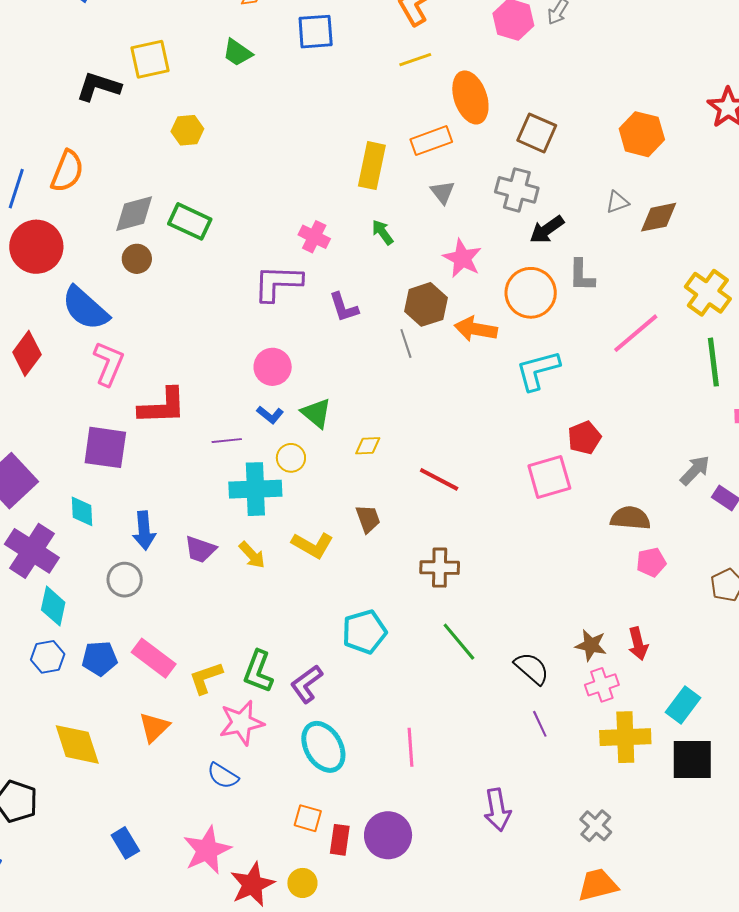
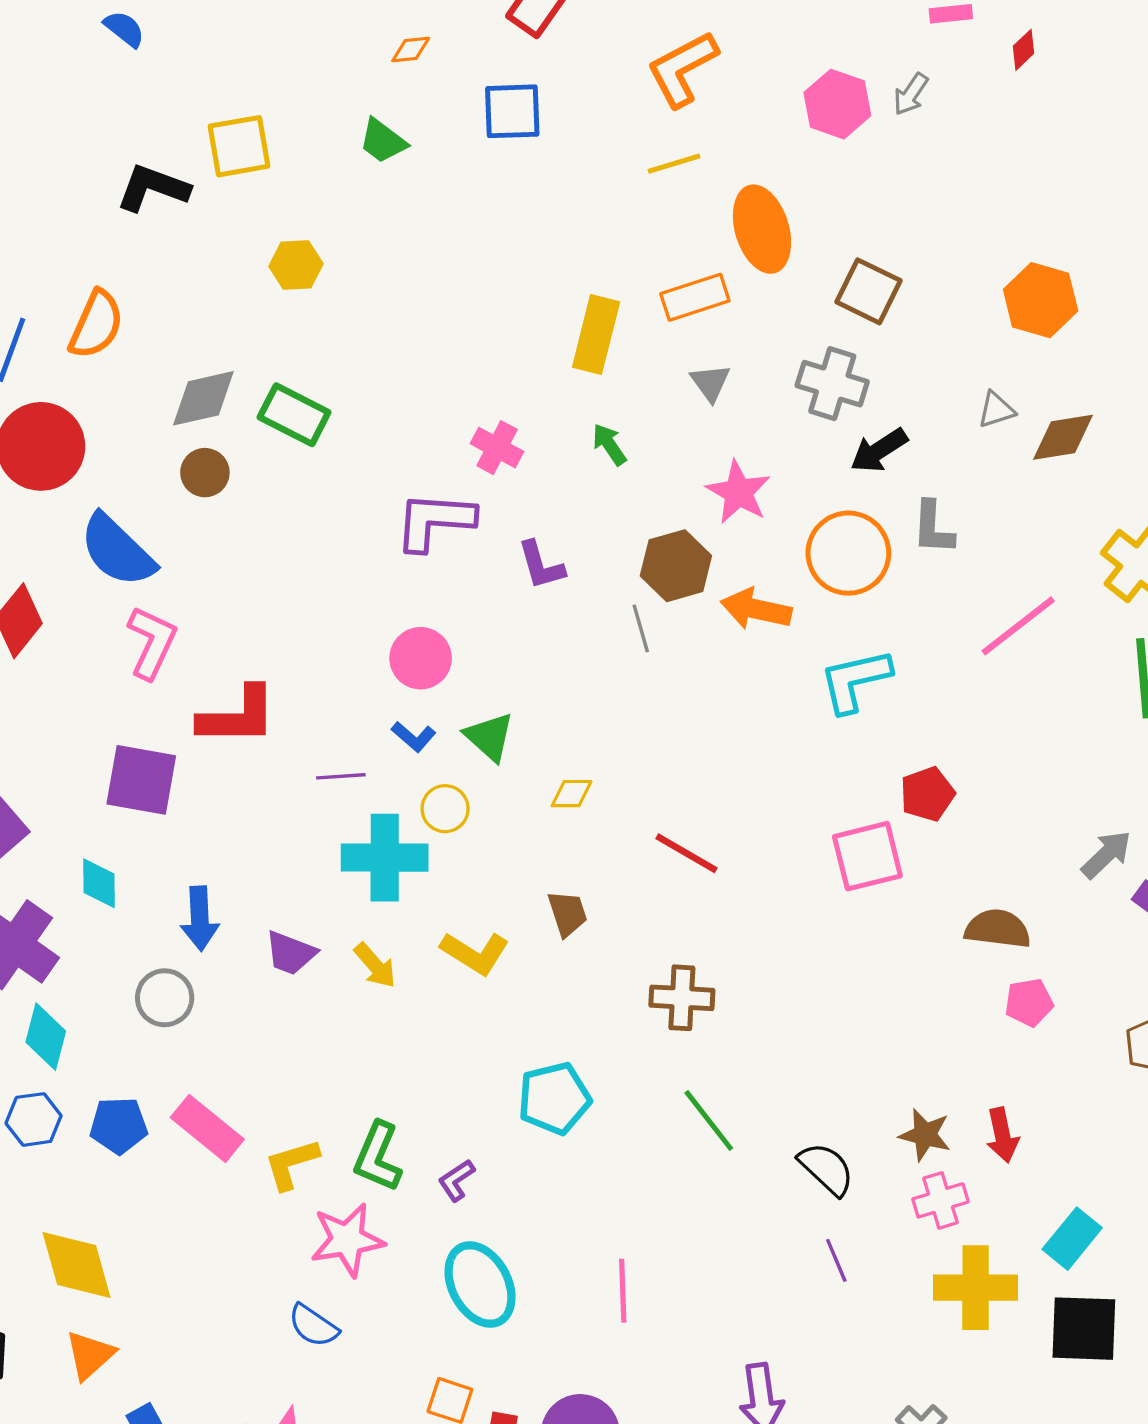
purple L-shape: (307, 684) -> (456, 1180), size x0.7
orange triangle: (154, 727) -> (90, 1355), moved

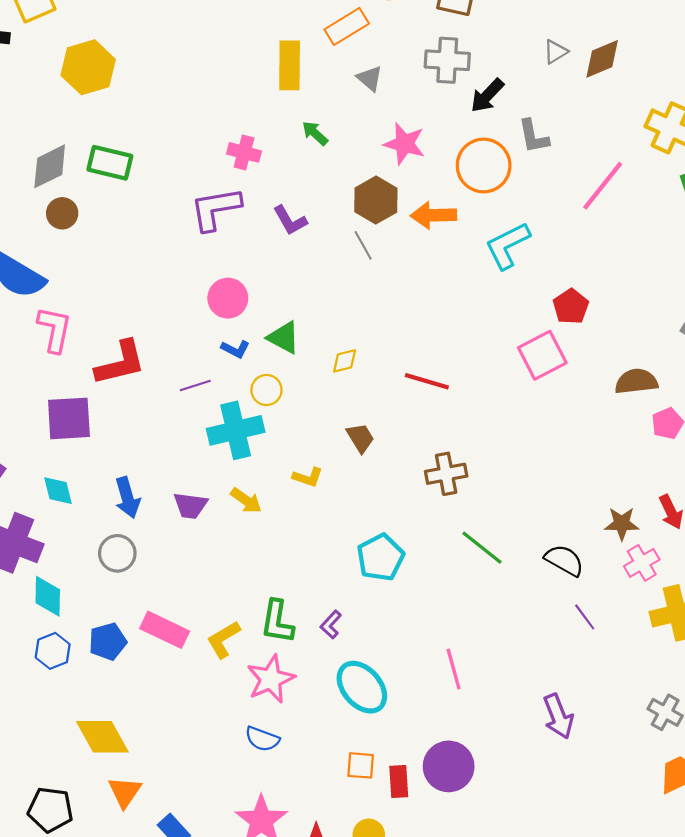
yellow hexagon: (296, 265) -> (88, 67), size x1.6
yellow L-shape: (475, 953) -> (308, 477), size x0.7

